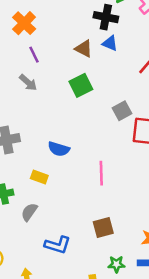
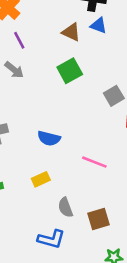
pink line: (101, 173) -> (94, 162), turned -65
yellow rectangle: (39, 177) -> (41, 179), moved, turned -42
gray semicircle: (29, 212) -> (65, 207), moved, turned -54

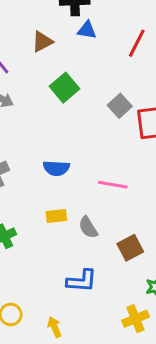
brown triangle: (71, 32) -> (42, 42), moved, turned -42
yellow rectangle: (41, 179) -> (56, 216), turned 30
gray semicircle: (65, 207) -> (88, 227), moved

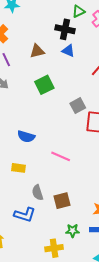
gray semicircle: (88, 227) -> (38, 193), moved

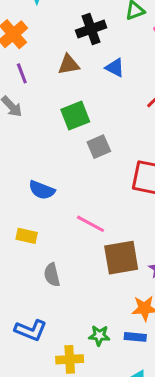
black cross: (65, 29) -> (91, 29), moved, turned -36
gray square: (78, 106) -> (99, 147), moved
brown square: (62, 201) -> (121, 258), moved, size x1.4
blue L-shape: (25, 215) -> (31, 330), moved

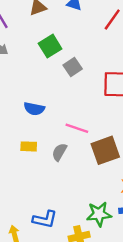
gray semicircle: (52, 275) -> (59, 152), moved, turned 54
green star: (99, 336) -> (99, 214), size x1.5

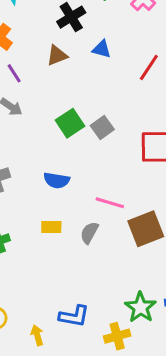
green square: (50, 46) -> (70, 123), moved
green star: (99, 214) -> (141, 307), turned -30

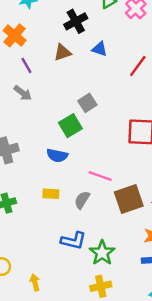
green square: (70, 123) -> (70, 126), moved
gray square: (102, 128) -> (87, 103), moved
green star: (141, 307) -> (102, 253), moved
blue L-shape: (74, 316) -> (73, 241), moved

